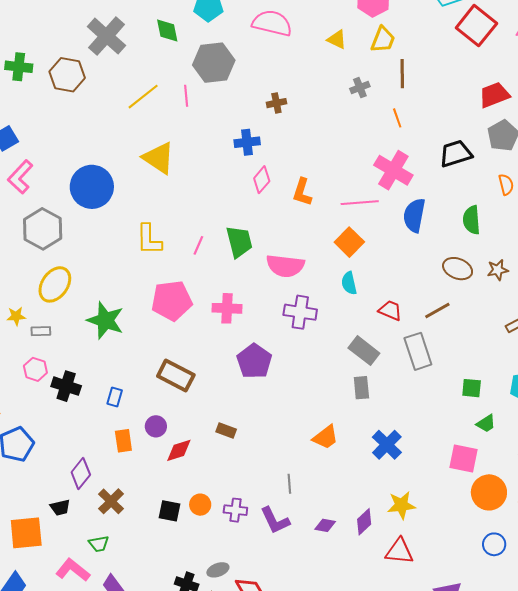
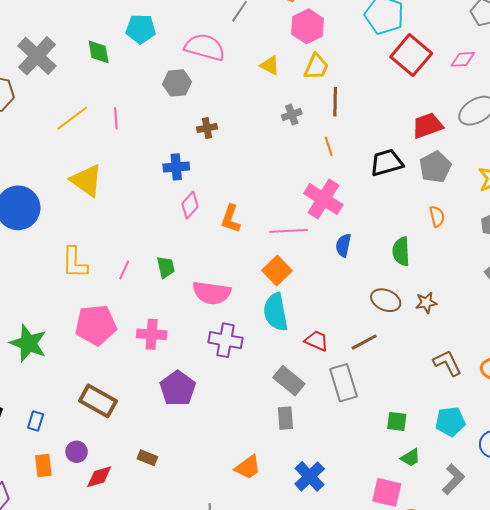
gray hexagon: (214, 63) -> (177, 83), moved, size x0.7
black trapezoid: (456, 154) -> (387, 163), moved
blue semicircle: (414, 215) -> (343, 245), size x0.7
green trapezoid: (239, 242) -> (166, 267), size x0.7
cyan semicircle: (349, 283) -> (276, 312), size x1.6

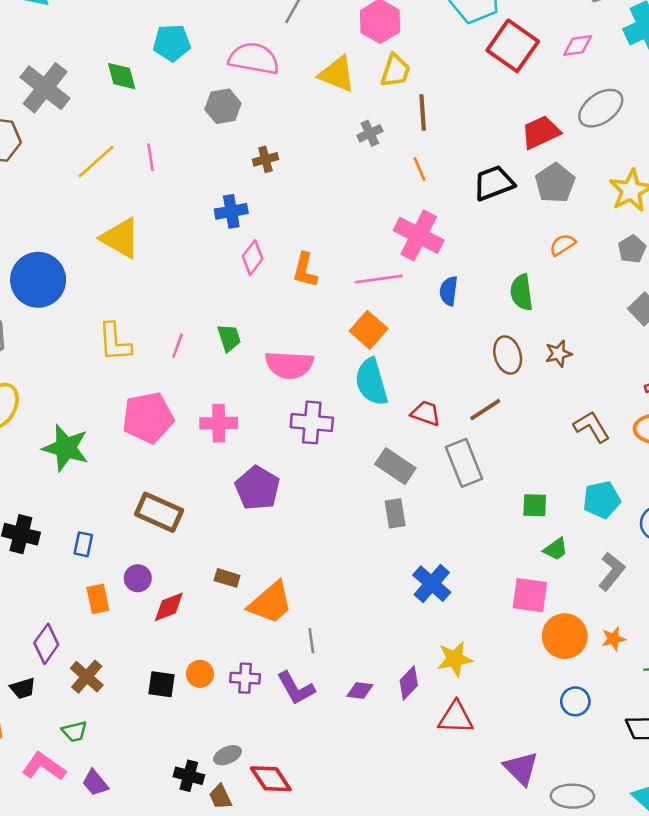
yellow triangle: (270, 65) -> (337, 74), size x1.5
orange semicircle: (437, 216) -> (563, 245), turned -105
brown ellipse: (386, 300) -> (508, 355), turned 56
orange trapezoid: (248, 467) -> (270, 603), moved, size x1.4

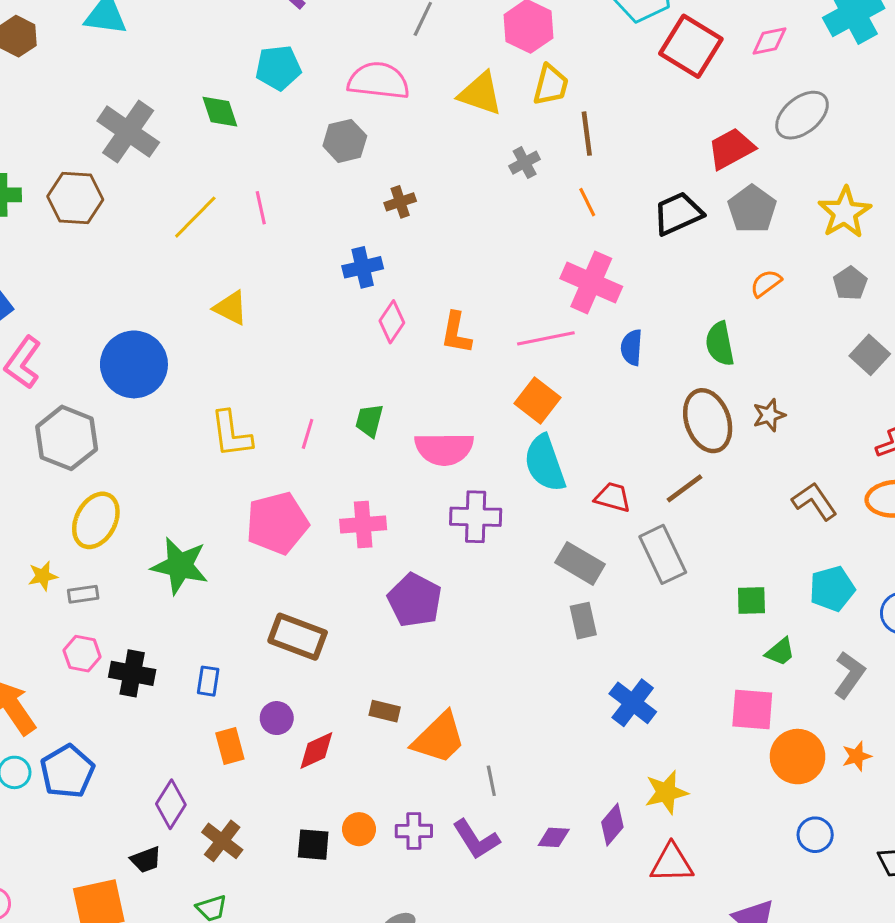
yellow triangle: (121, 238) -> (231, 308), size x0.7
green trapezoid: (229, 338) -> (369, 421), turned -144
brown ellipse: (508, 355) -> (708, 421), size x1.4

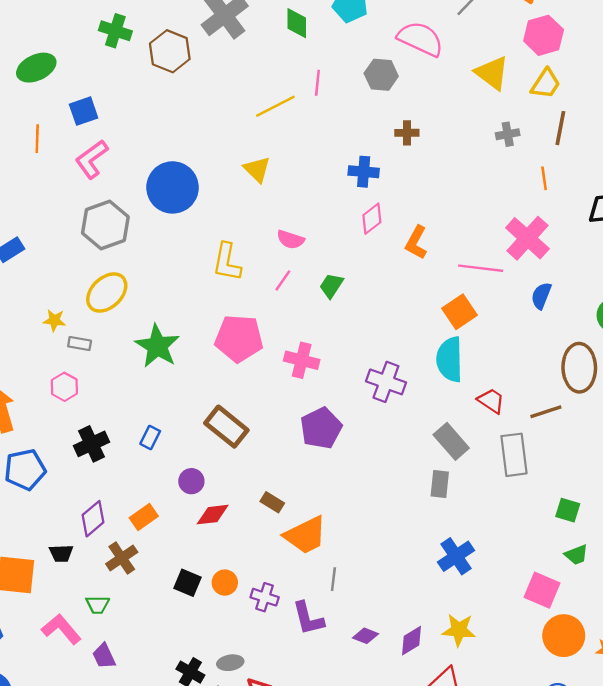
pink line: (261, 208) -> (317, 83), moved
yellow line: (195, 217) -> (275, 106), moved
pink semicircle: (444, 449) -> (291, 240), moved, size x0.6
black cross: (132, 673) -> (92, 444), moved, turned 36
orange rectangle: (230, 746) -> (144, 517), moved, turned 52

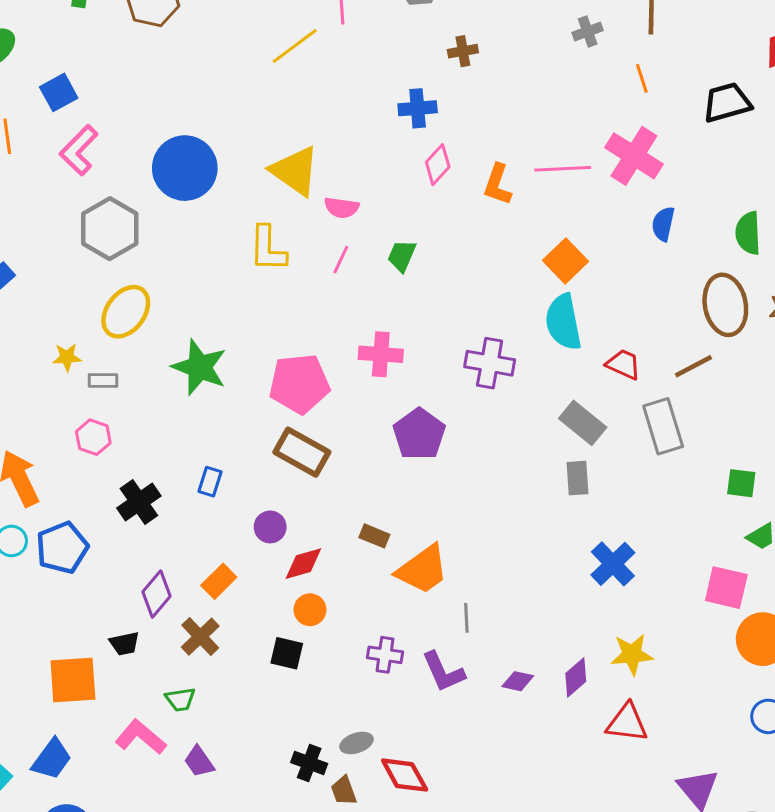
yellow triangle: (257, 169) -> (295, 171), moved, size x1.5
pink line: (481, 268) -> (563, 169), moved
pink pentagon: (239, 338) -> (299, 384), moved
orange circle: (225, 583) -> (310, 610), moved

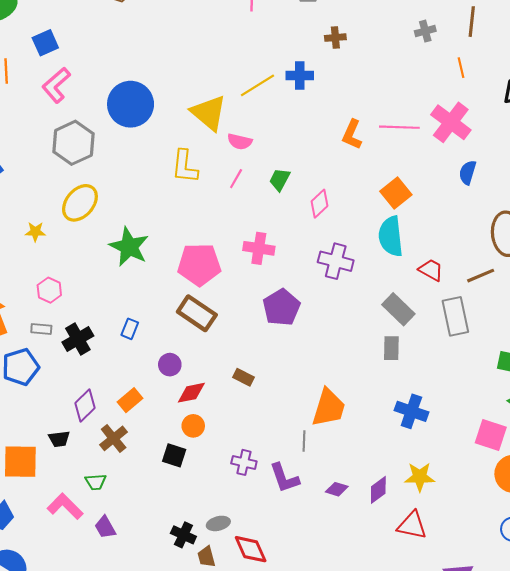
yellow line: (295, 46) -> (257, 85), moved
pink diamond: (438, 165) -> (319, 204), moved
gray rectangle: (103, 380) -> (41, 329), moved
blue cross: (613, 564) -> (411, 411), turned -32
orange trapezoid: (423, 569) -> (329, 408), moved, turned -42

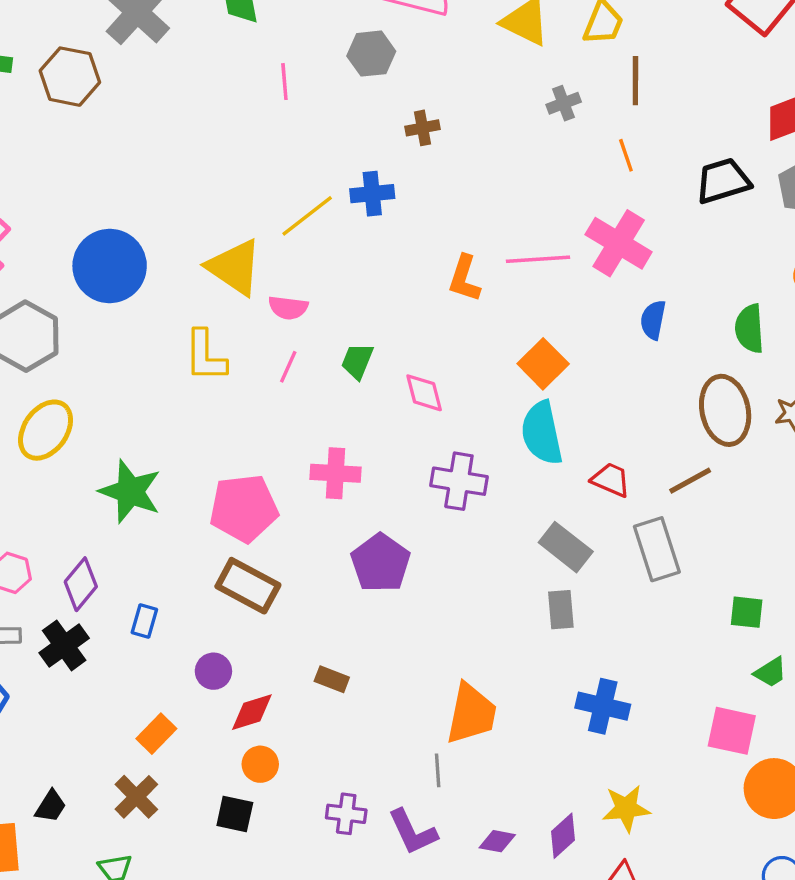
pink diamond: (319, 204) -> (424, 393), turned -56
purple diamond: (85, 406) -> (81, 584), moved
black trapezoid: (59, 439) -> (51, 806), turned -45

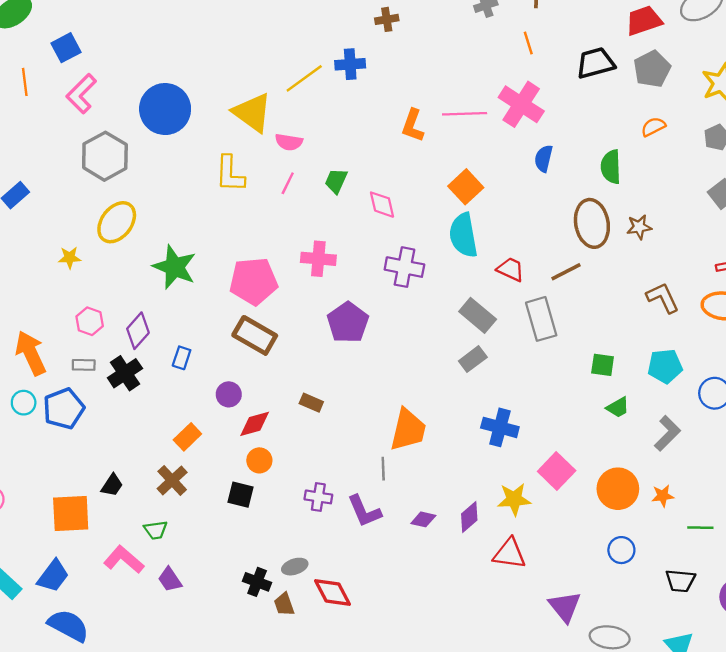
gray rectangle: (561, 610) -> (473, 359), turned 56
pink square: (732, 731) -> (557, 471), moved, turned 30

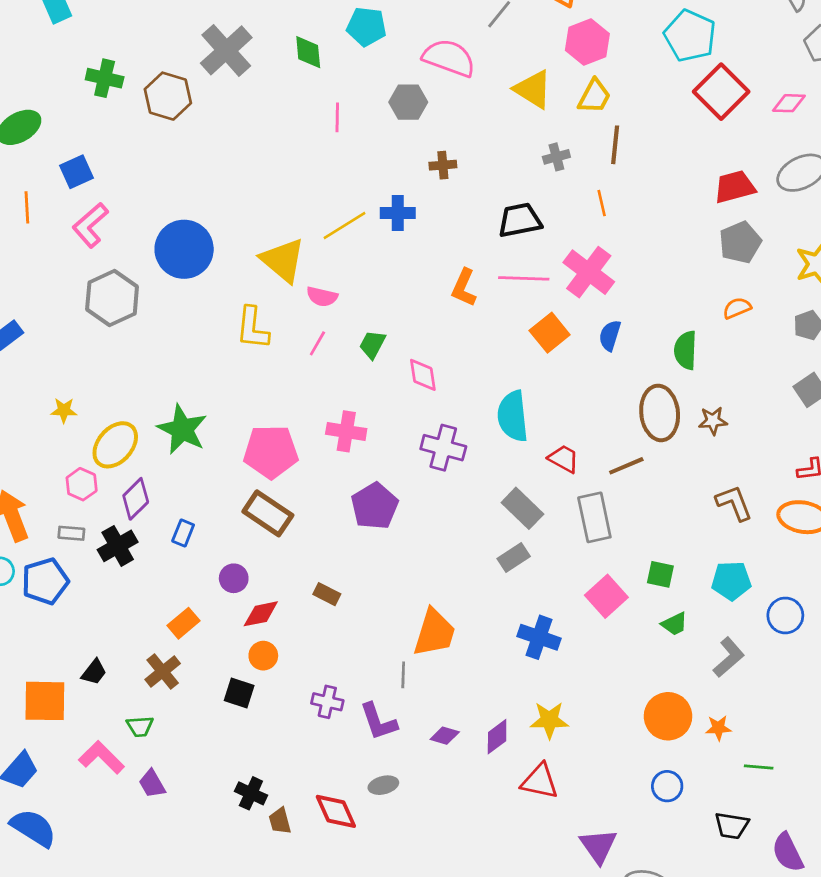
black trapezoid: (595, 63) -> (520, 220), moved
orange square: (466, 187) -> (550, 333), moved
yellow ellipse: (117, 222) -> (115, 445), moved
pink square: (557, 471) -> (606, 596), moved
gray ellipse: (295, 567) -> (383, 785), moved

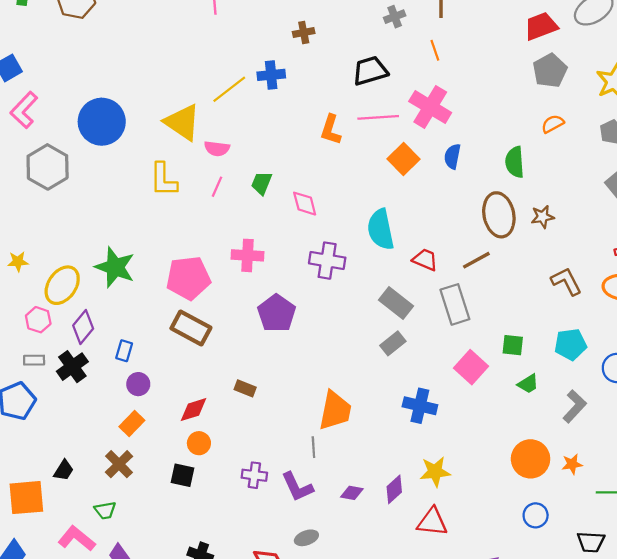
purple circle: (234, 578) -> (138, 384), moved

